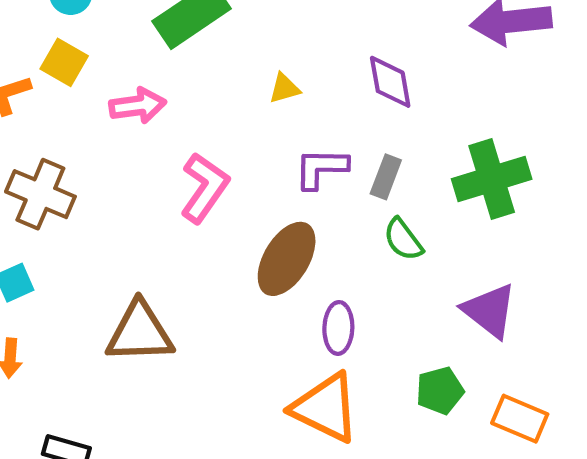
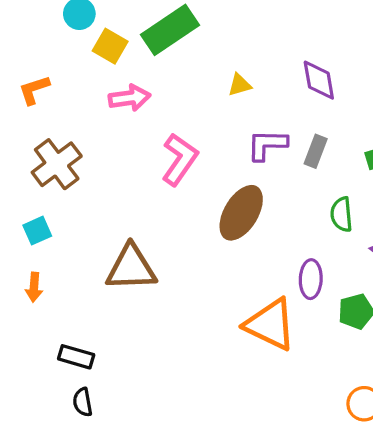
yellow square: (64, 62) -> (110, 46), moved
brown cross: (40, 194) -> (57, 164), turned 30
green semicircle: (403, 239) -> (341, 214), moved, turned 32
purple ellipse: (338, 328) -> (311, 279), moved

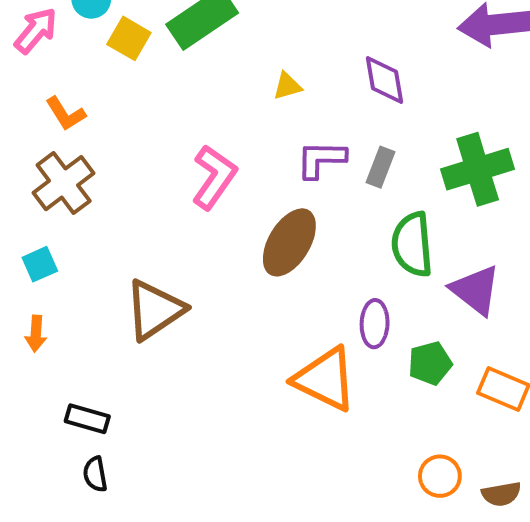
orange L-shape: (34, 90) -> (66, 114), moved, turned -104
pink arrow: (130, 98) -> (36, 30), moved, turned -42
green semicircle: (341, 214) -> (412, 244), size x1.5
brown triangle: (131, 268) -> (155, 310), turned -32

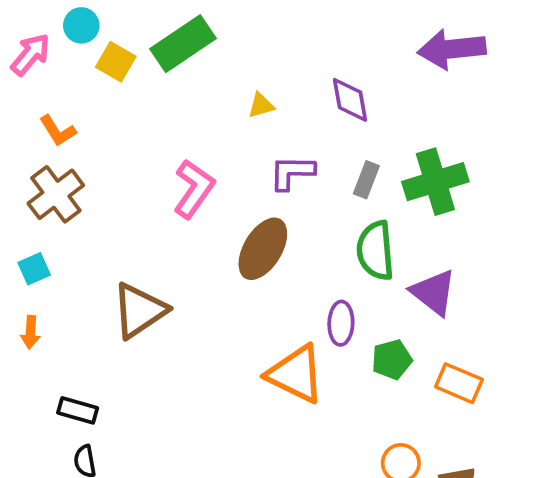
gray rectangle: (380, 167) -> (366, 180), moved

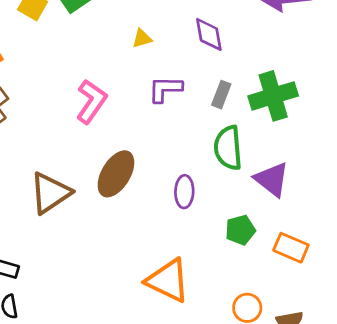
brown ellipse: (263, 249) -> (116, 174), moved
purple ellipse: (341, 323) -> (184, 192), moved
orange triangle: (296, 374) -> (168, 280), moved

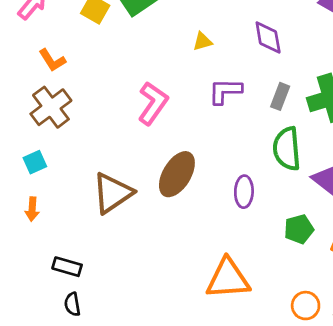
orange triangle: (168, 280) -> (228, 279), turned -30

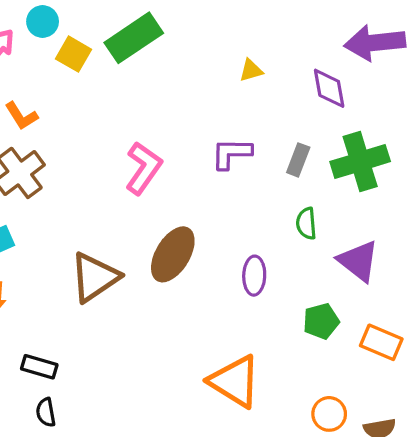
purple diamond: (268, 37) -> (329, 88), moved
yellow triangle: (202, 42) -> (251, 70), moved
green semicircle: (287, 149) -> (306, 223), size x0.6
orange triangle: (228, 279) -> (235, 381), turned 36

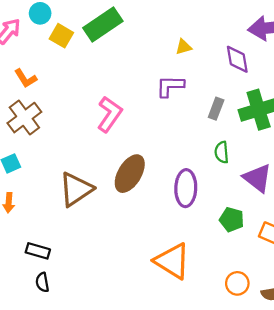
purple L-shape: (231, 153) -> (170, 86), moved
purple ellipse: (254, 276) -> (186, 188), size x1.4
green pentagon: (321, 321) -> (232, 220), turned 30

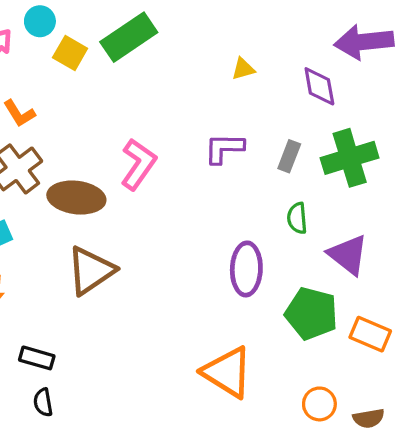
purple L-shape: (170, 86) -> (224, 148), moved
brown ellipse: (130, 174) -> (76, 198), moved, turned 66
green pentagon: (232, 220) -> (311, 313), size x1.5

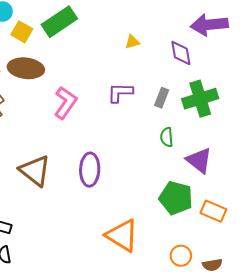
brown ellipse: (76, 198) -> (26, 68), moved
purple ellipse: (246, 269) -> (90, 170), moved
brown triangle: (91, 271) -> (35, 171), turned -48

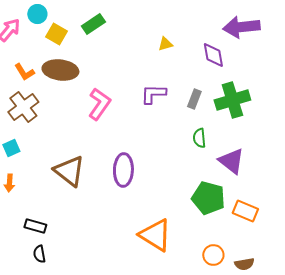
green rectangle: (59, 22) -> (93, 24), size x0.7

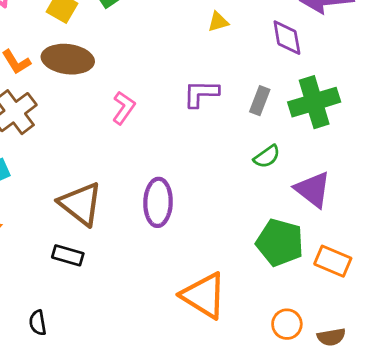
pink L-shape: (99, 104) -> (124, 108), size x0.7
green semicircle: (199, 138) -> (267, 157), turned -120
black rectangle: (35, 226) -> (68, 255), moved

